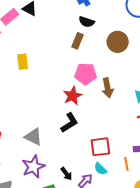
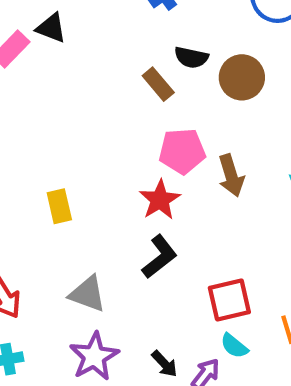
black semicircle: (87, 22) -> (191, 57), moved
brown rectangle: (78, 41) -> (158, 84), turned -56
yellow rectangle: (23, 62) -> (59, 206), moved

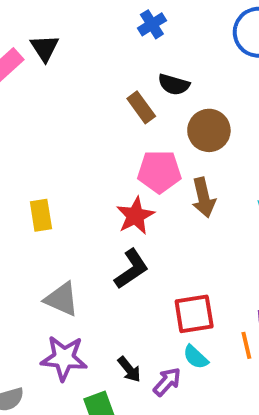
black triangle: (51, 28) -> (45, 48), turned 32
brown circle: (242, 77) -> (209, 130), moved
purple star: (94, 356) -> (64, 358), turned 30

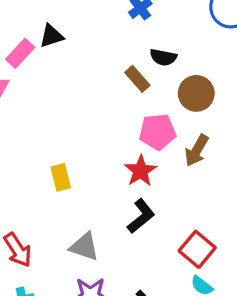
black triangle: (45, 48) -> (52, 36), turned 50
brown arrow: (204, 197) -> (197, 150), turned 48
red square: (194, 314) -> (197, 249), turned -36

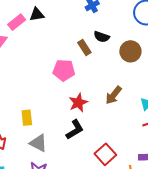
brown circle: (196, 93) -> (130, 51), moved
pink pentagon: (157, 132) -> (64, 70), moved
yellow rectangle: (61, 177) -> (27, 118), moved

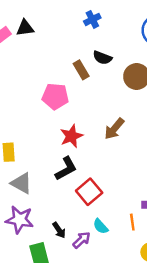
red square: (105, 154) -> (89, 192), moved

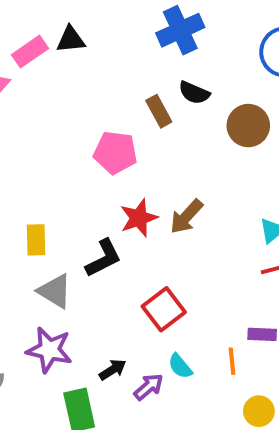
blue cross: (92, 19) -> (180, 30), size x1.6
brown arrow: (114, 129) -> (186, 217), moved
black L-shape: (66, 169) -> (103, 258), moved
black arrow: (59, 230) -> (113, 370), turned -91

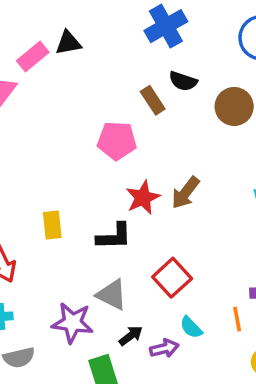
black L-shape: (103, 258) -> (114, 236), turned 30
gray triangle: (55, 291) -> (112, 295), moved
purple arrow: (149, 387) -> (164, 348), turned 32

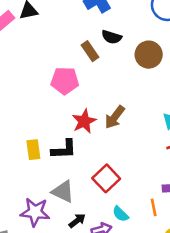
yellow rectangle: (52, 225) -> (33, 150), moved

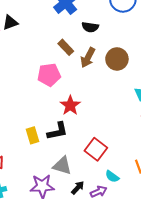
black semicircle: (112, 37) -> (90, 27), moved
brown circle: (149, 55) -> (117, 59), moved
brown arrow: (115, 117) -> (88, 57), moved

